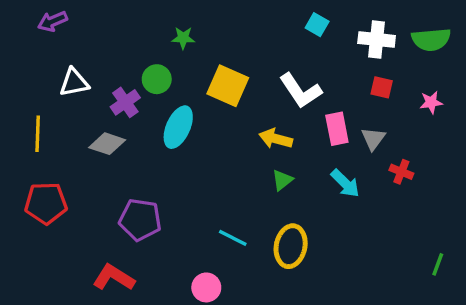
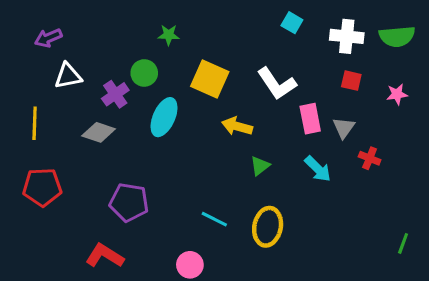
purple arrow: (53, 21) -> (48, 38), moved
yellow arrow: (276, 139) -> (237, 126), moved

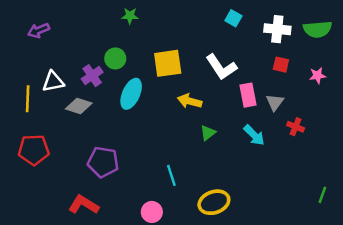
green star: (169, 35) -> (130, 16), moved
white triangle: (68, 76) -> (53, 82), moved
yellow square: (210, 79) -> (168, 63), turned -32
cyan line: (214, 219) -> (171, 175), turned 45
yellow ellipse: (268, 227) -> (214, 202), moved, turned 60

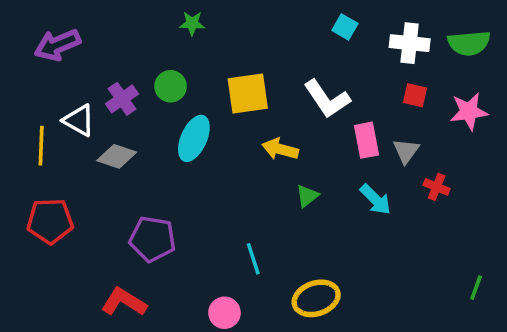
purple arrow: (39, 30) -> (57, 45), size x1.4
purple cross: (92, 76) -> (122, 99), moved
pink star: (318, 76) -> (469, 111), size x1.5
white triangle: (53, 82) -> (79, 120), turned 40

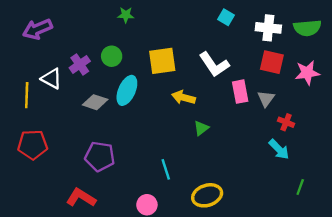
red square: (415, 95) -> (272, 62), size x1.5
gray diamond: (117, 156) -> (95, 102), moved
cyan arrow: (375, 200) -> (279, 149), moved
green line: (476, 288) -> (300, 187), moved

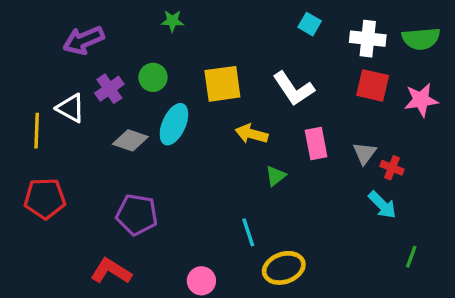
purple arrow: (37, 29) -> (84, 40), moved
pink rectangle: (240, 92) -> (316, 144), moved
gray triangle: (266, 99) -> (365, 153), moved
cyan line: (166, 169) -> (248, 232), moved

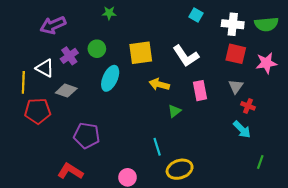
gray diamond: (130, 140) -> (66, 91), moved
gray triangle: (365, 153) -> (236, 86), moved
red pentagon: (45, 198) -> (38, 111), moved

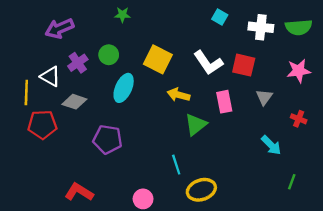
yellow square: (141, 53) -> (158, 59), turned 35
red square: (236, 54) -> (244, 65), moved
red cross: (248, 106) -> (299, 119), moved
green triangle: (174, 111) -> (196, 125), size x1.5
purple pentagon: (87, 135) -> (108, 139), moved

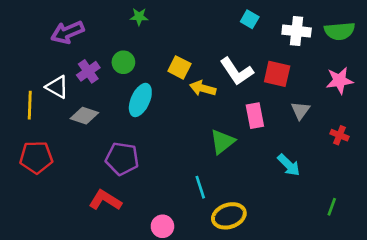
yellow square: (158, 59) -> (179, 67), size x0.7
yellow arrow: (178, 95) -> (203, 88), moved
red pentagon: (42, 125) -> (36, 157), moved
cyan arrow: (271, 145) -> (289, 165), moved
red L-shape: (79, 192) -> (105, 200), moved

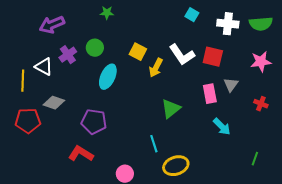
yellow arrow: (203, 88) -> (156, 68), turned -78
gray diamond: (84, 116) -> (54, 103), moved
pink rectangle: (255, 116) -> (210, 94), moved

